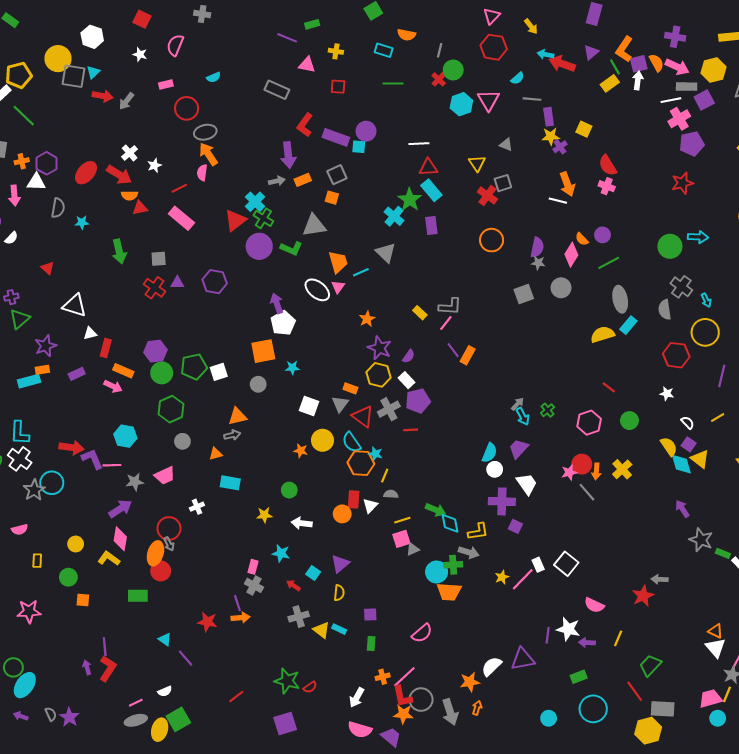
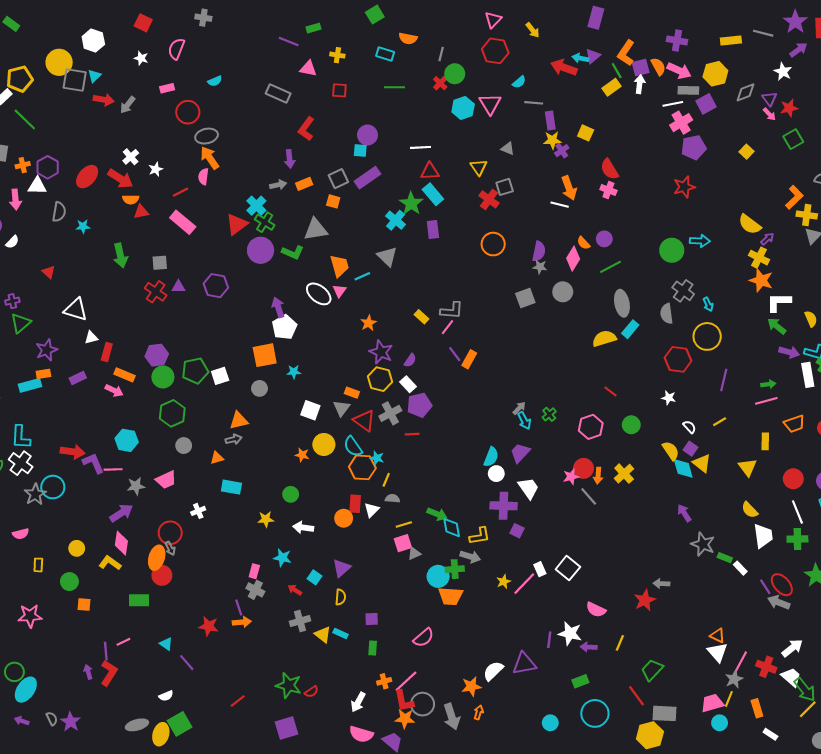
cyan arrow: (545, 54) -> (580, 58), moved
purple rectangle: (336, 137) -> (367, 178), moved, turned -55
purple arrow: (288, 155) -> (290, 159), size x0.7
pink line: (136, 703) -> (123, 642), moved

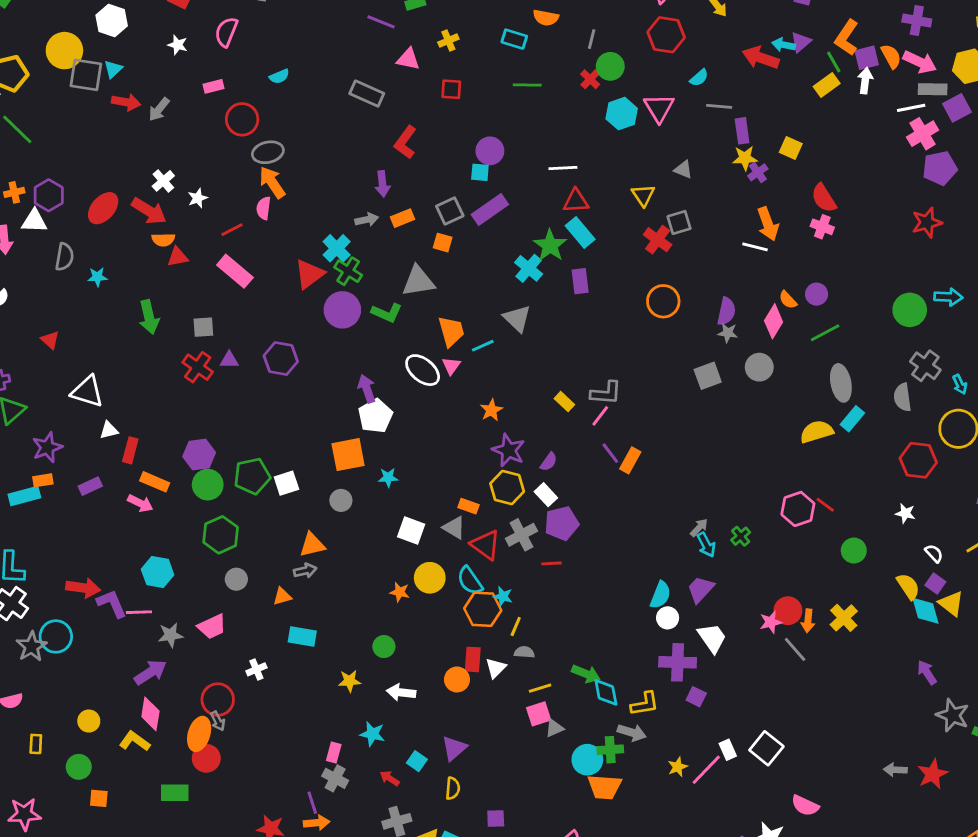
yellow cross: (337, 55) -> (448, 41), turned -32
gray triangle: (342, 408) -> (454, 528), turned -36
pink hexagon: (591, 427) -> (798, 509), moved
red star: (645, 600) -> (933, 774), moved

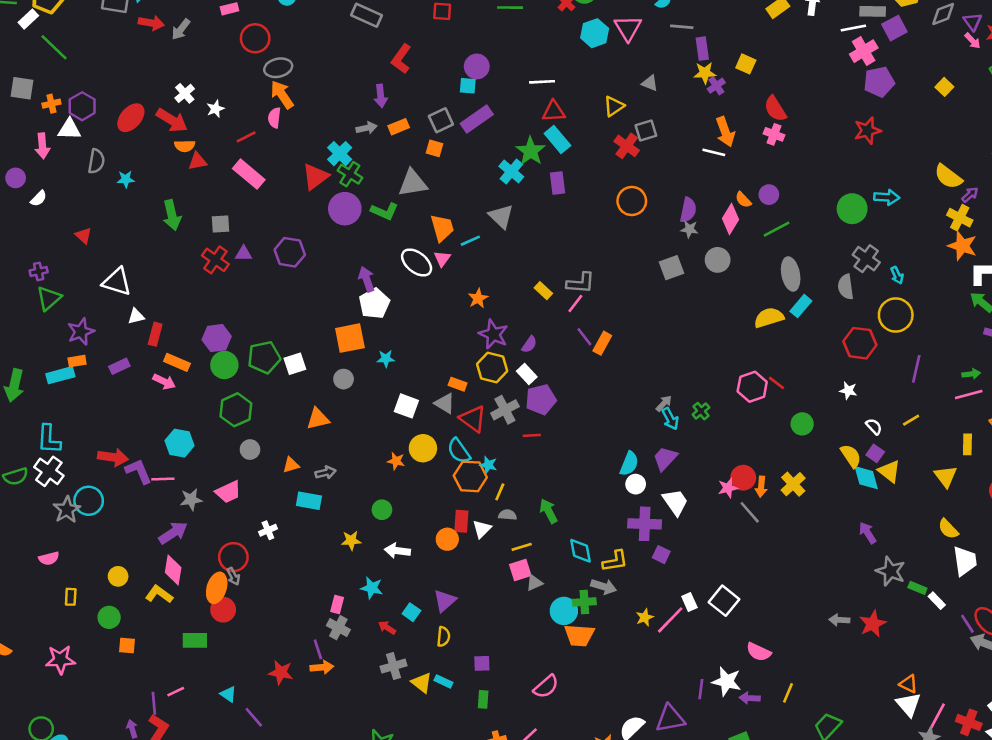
yellow triangle: (643, 195) -> (614, 106), turned 30
gray arrow: (305, 571) -> (326, 473), moved
green arrow: (586, 674) -> (548, 511), moved, turned -140

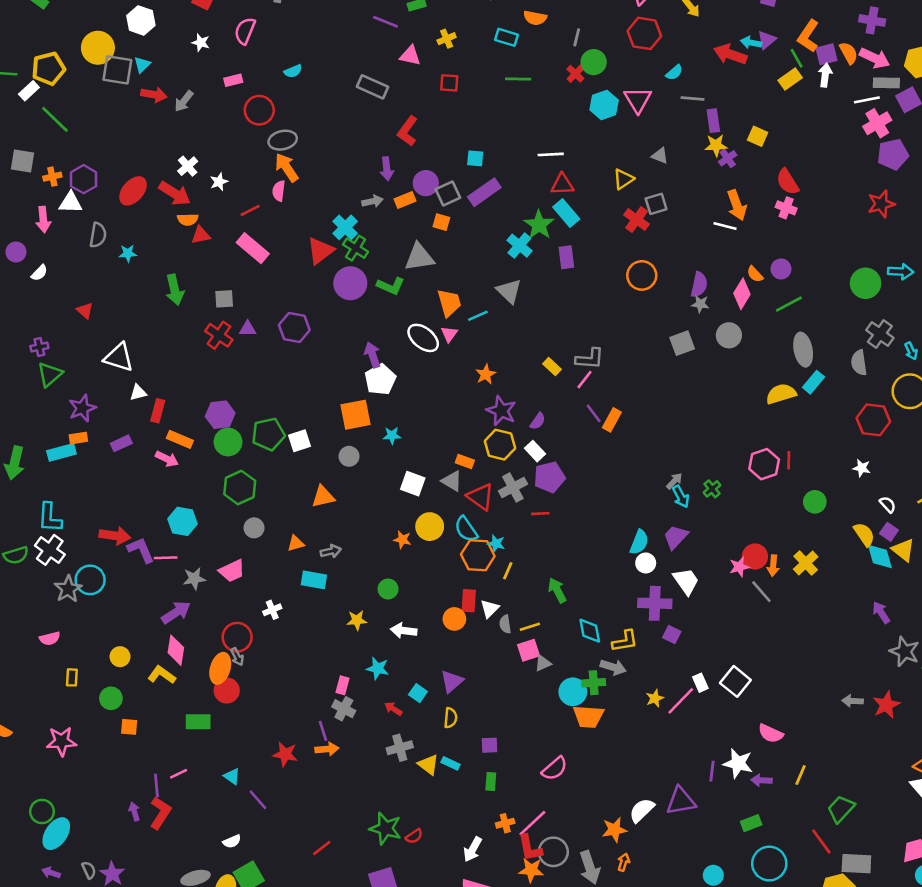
purple circle: (477, 66) -> (426, 183), moved
red line: (777, 383) -> (789, 460), turned 54
gray semicircle: (508, 515) -> (505, 624), moved, turned -102

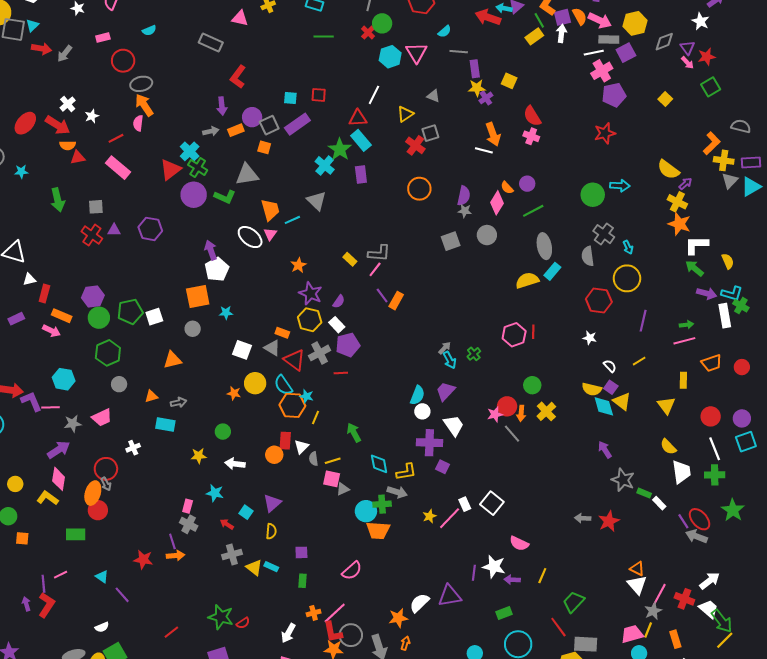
red square: (449, 83) -> (319, 95), moved
white line: (551, 154) -> (374, 95), moved, turned -60
green circle: (815, 502) -> (532, 385), moved
yellow semicircle: (864, 534) -> (592, 389), turned 138
pink square: (529, 650) -> (332, 479), turned 30

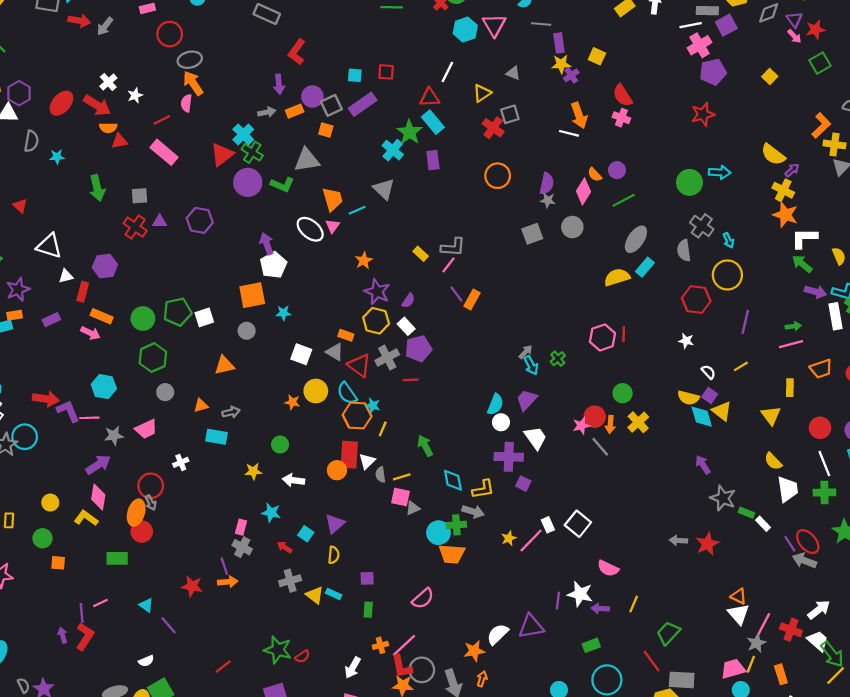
gray ellipse: (544, 246) -> (636, 239), turned 45
purple hexagon: (93, 297) -> (105, 266), moved
red rectangle: (285, 441) -> (349, 455), size x1.4

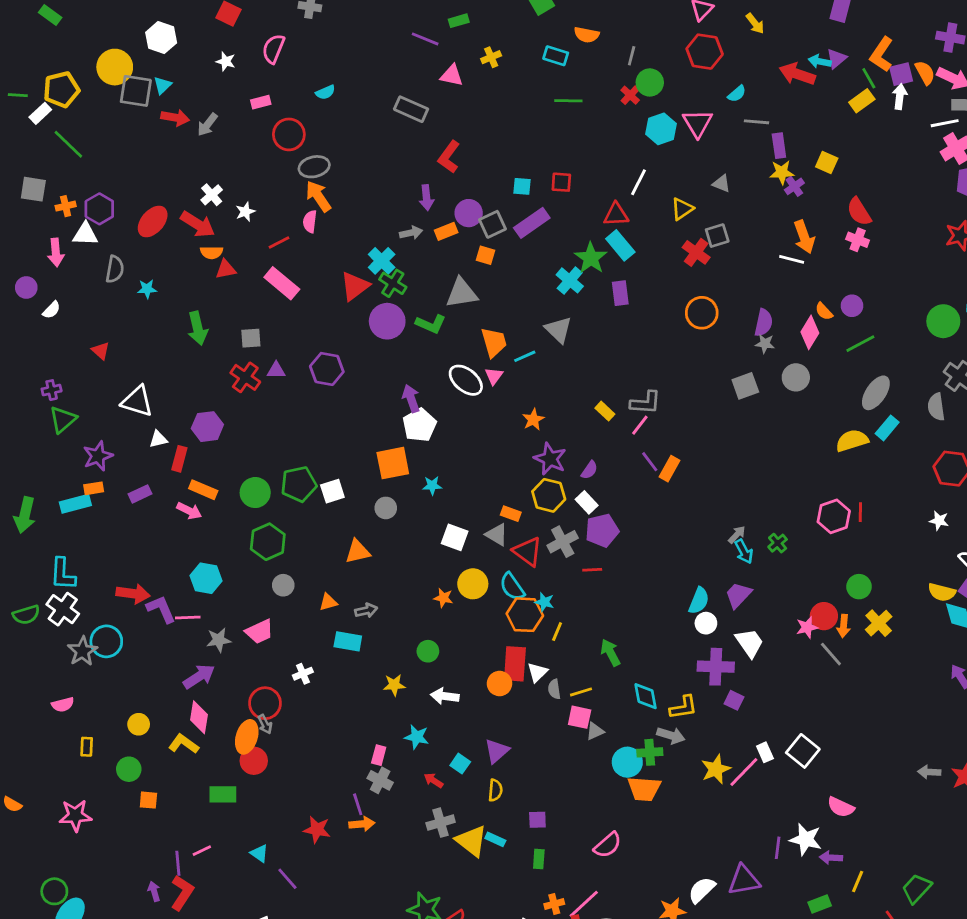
yellow star: (509, 538) -> (716, 769), size x1.5
yellow triangle: (315, 595) -> (471, 841), size x1.4
yellow line: (634, 604) -> (858, 882), moved

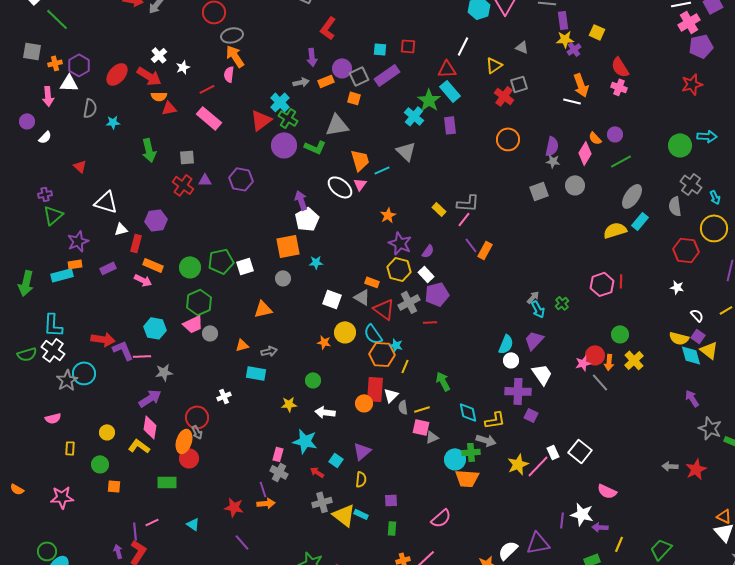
pink trapezoid: (259, 632) -> (193, 324), moved
cyan star: (417, 737) -> (305, 441), size x1.4
purple line: (287, 879) -> (242, 542), moved

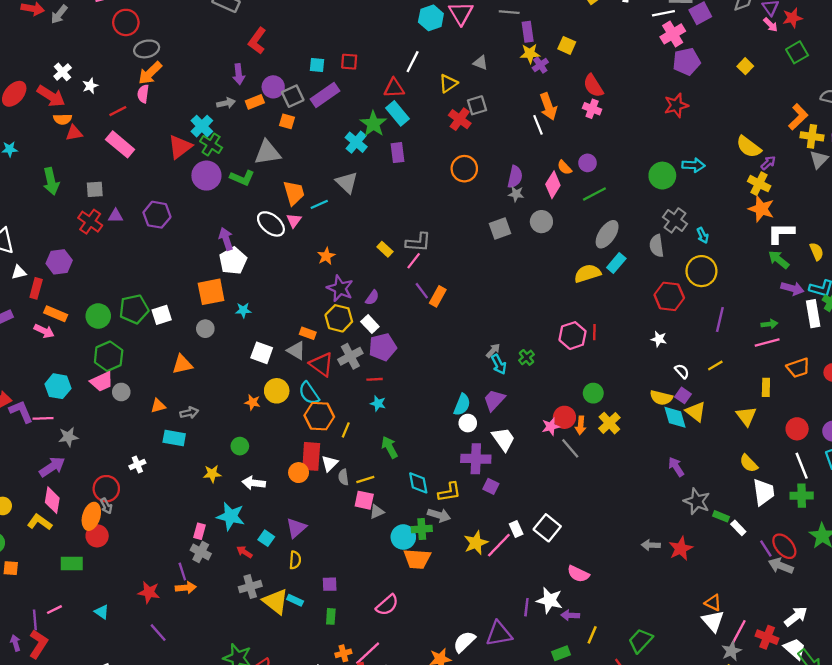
orange arrow: (235, 56) -> (150, 73), turned -100
white line: (572, 101) -> (538, 125), turned 54
cyan star: (396, 345) -> (378, 403), moved

